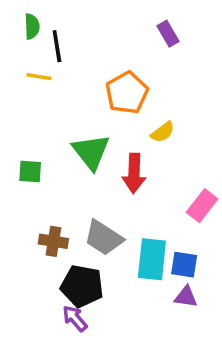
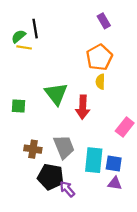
green semicircle: (32, 26) -> (19, 36), moved, turned -128
orange pentagon: (127, 93) -> (99, 57), moved
yellow semicircle: (163, 132) -> (100, 82), turned 128
gray trapezoid: (104, 238) -> (64, 147), turned -145
purple arrow: (75, 318) -> (67, 189), moved

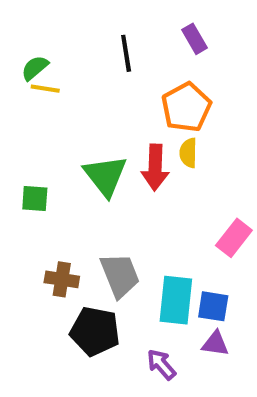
black line: (35, 29) -> (126, 53), moved
red arrow: (83, 107) -> (155, 167), moved
purple arrow: (67, 189) -> (161, 364), moved

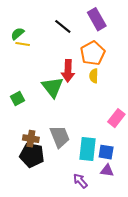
purple rectangle: (195, 39) -> (97, 19), size x1.5
black line: (126, 53) -> (63, 26), turned -42
red arrow: (155, 167) -> (68, 71), moved
green square: (35, 198) -> (18, 98), turned -32
black pentagon: (95, 331) -> (32, 155), moved

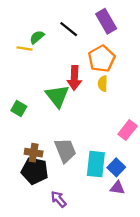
green semicircle: (18, 34) -> (37, 37), moved
green square: (18, 98) -> (19, 108), turned -32
blue square: (106, 152) -> (116, 167), turned 35
purple arrow: (80, 181) -> (58, 199), moved

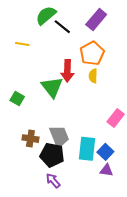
purple rectangle: (106, 21) -> (96, 19), turned 70
green semicircle: (37, 37) -> (46, 15), moved, size x1.5
black pentagon: (35, 171) -> (52, 155), moved

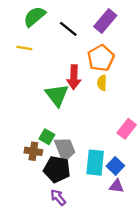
green semicircle: (46, 15) -> (34, 17), moved
green square: (17, 98) -> (47, 137), moved

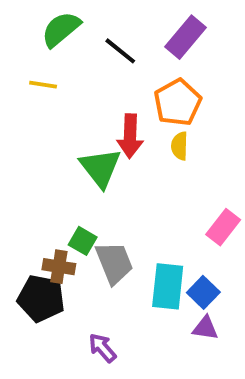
black pentagon: (57, 169) -> (41, 298), moved

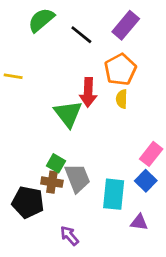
yellow line: (43, 85) -> (13, 76), moved
brown cross: (59, 267) -> (52, 182), moved
blue square: (203, 292) -> (146, 181), moved

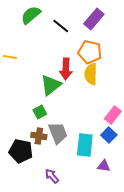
orange pentagon: (120, 70) -> (90, 52), turned -30
yellow semicircle: (122, 99) -> (91, 74), size x1.5
green triangle: (68, 114) -> (51, 85), turned 30
green square: (56, 163) -> (40, 112), moved, turned 32

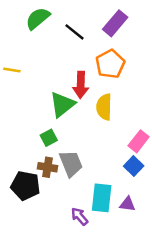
orange pentagon: (90, 52) -> (110, 64), turned 30
yellow semicircle: (91, 74) -> (104, 107), moved
cyan rectangle: (85, 145) -> (102, 198), moved
purple arrow: (52, 176) -> (79, 216), moved

